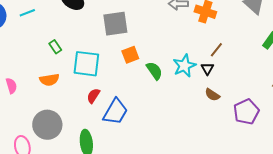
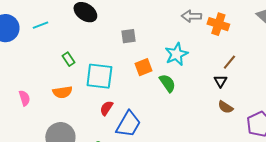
gray square: (115, 24) -> (128, 36), size x0.6
cyan star: (184, 66) -> (176, 54), moved

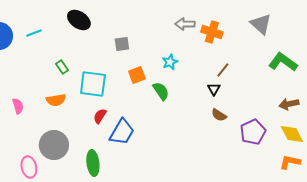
cyan star: (176, 54) -> (170, 62), size x0.7

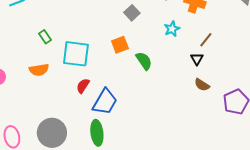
gray square: (122, 44) -> (132, 13), moved, turned -35
cyan star: (170, 62) -> (172, 29), moved
gray circle: (54, 145) -> (52, 133), moved
green ellipse: (93, 163) -> (97, 133), moved

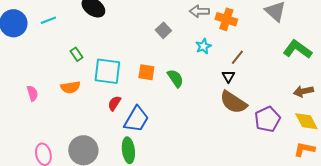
orange square: (120, 45) -> (146, 72), moved, turned 30
brown semicircle: (202, 85) -> (233, 102), size x1.8

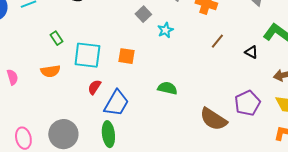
cyan star: (203, 46) -> (165, 30), moved
black triangle: (228, 76) -> (251, 52), moved, turned -32
green semicircle: (175, 78) -> (167, 88), moved, turned -42
brown semicircle: (233, 102) -> (213, 119), moved

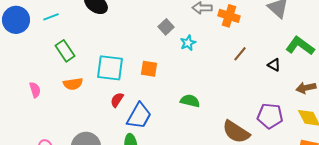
green rectangle: (56, 38) -> (65, 51), moved, size x1.5
purple pentagon: (247, 103) -> (270, 116), turned 30

